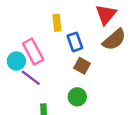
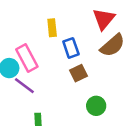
brown square: (82, 66) -> (79, 73), turned 35
green circle: (77, 97) -> (96, 106), moved

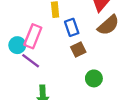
pink rectangle: (27, 58) -> (33, 36), turned 50

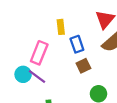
cyan circle: (17, 45) -> (23, 74), moved

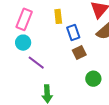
pink rectangle: (39, 53) -> (24, 19), moved
cyan circle: (23, 74) -> (23, 43), moved

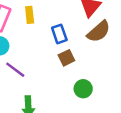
yellow rectangle: (58, 16) -> (30, 15), moved

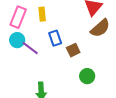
blue rectangle: (59, 34) -> (55, 38), moved
purple line: (15, 70) -> (30, 48), moved

